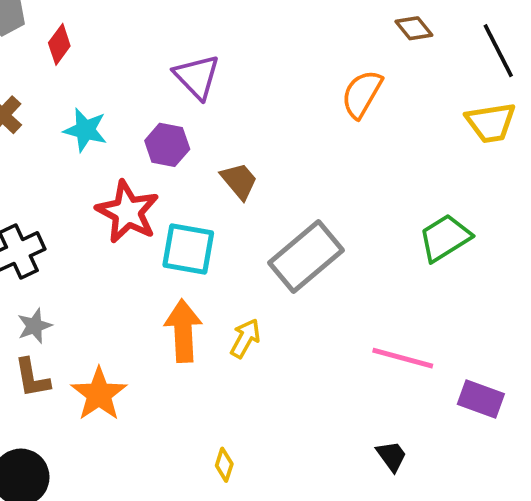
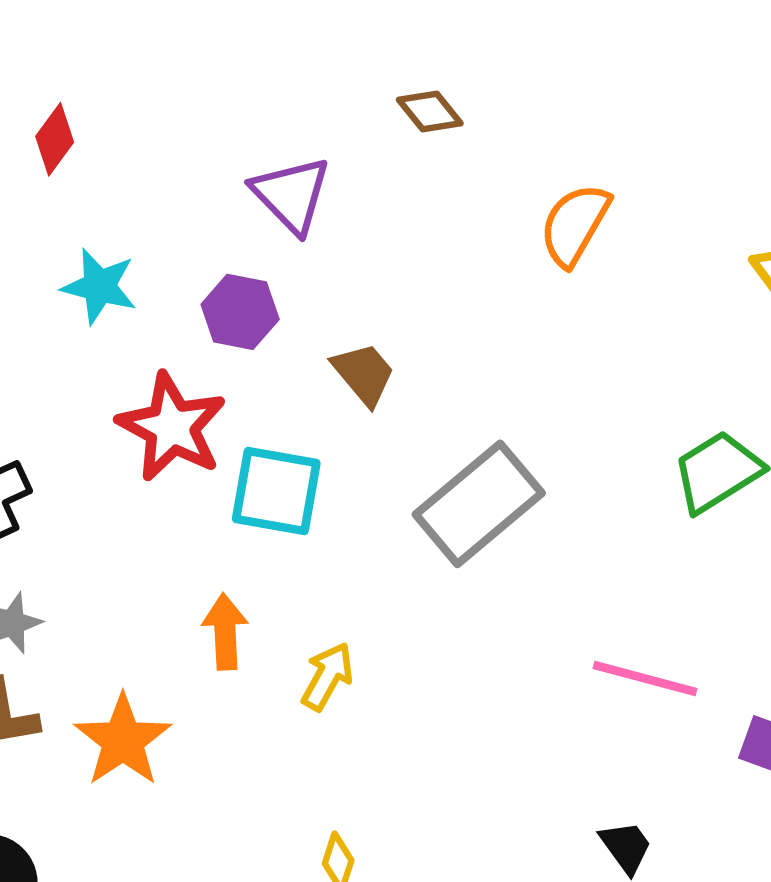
brown diamond: (414, 28) -> (430, 112), moved
orange arrow: (183, 331) -> (225, 632), moved, size x0.7
yellow arrow: (245, 338) -> (327, 676), moved

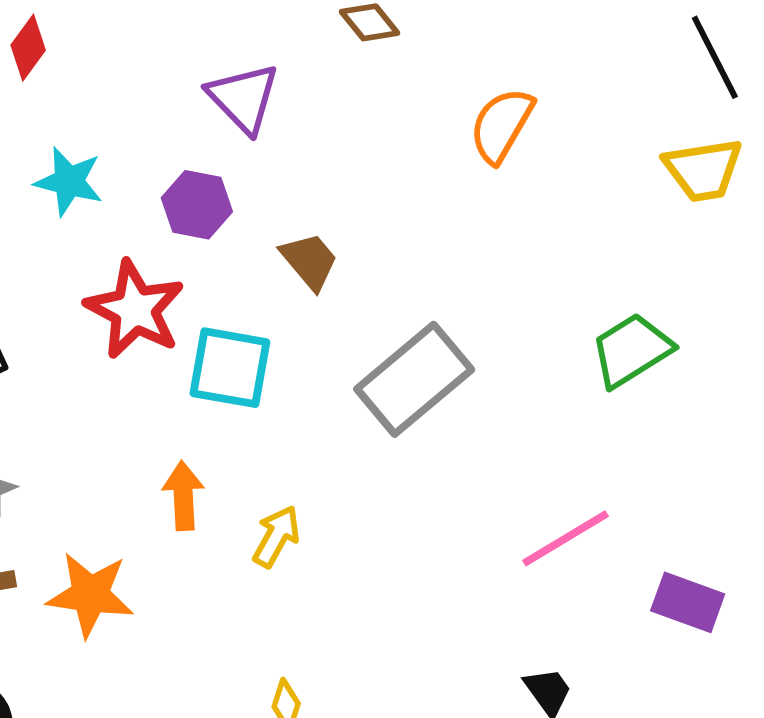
pink line: (645, 679) -> (565, 538), turned -46
orange star: (123, 740) -> (90, 595), turned -30

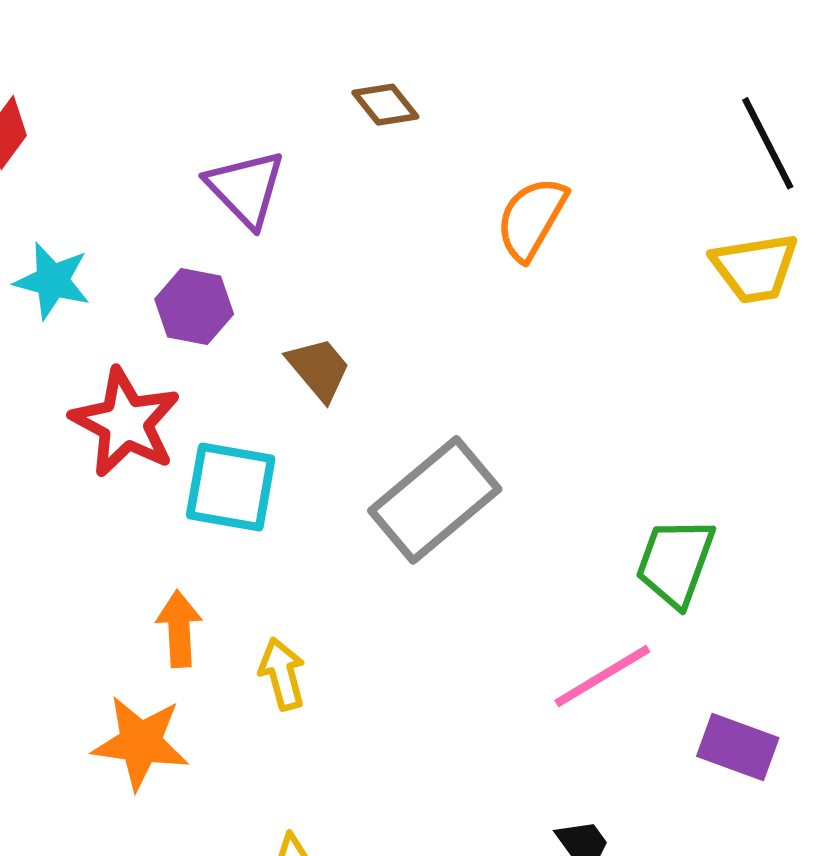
green trapezoid: (631, 350) -> (675, 562), moved, turned -38
yellow arrow: (276, 536) -> (282, 674), turned -44
orange star: (90, 595) -> (140, 743), moved

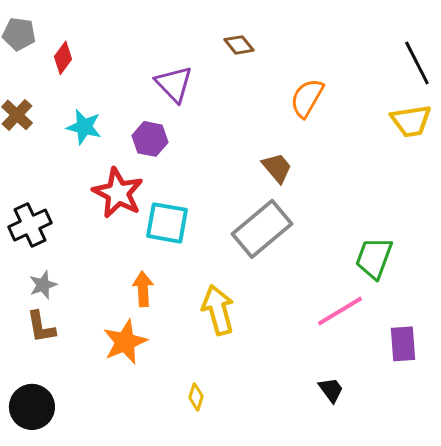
brown trapezoid: (319, 369) -> (277, 168), moved
yellow arrow: (282, 674) -> (218, 310), moved, size x1.5
orange star: (140, 743) -> (125, 342), turned -30
purple rectangle: (738, 747) -> (403, 344), turned 66

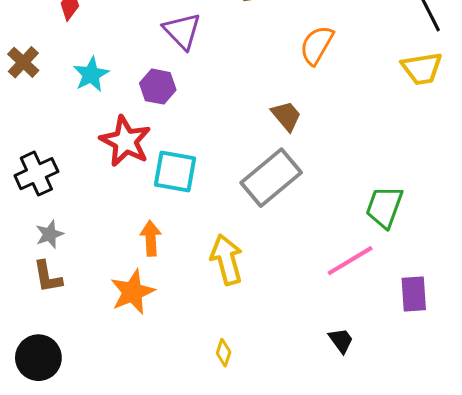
cyan star: (84, 127) -> (91, 74), turned 30
yellow diamond: (196, 397) -> (224, 353), moved

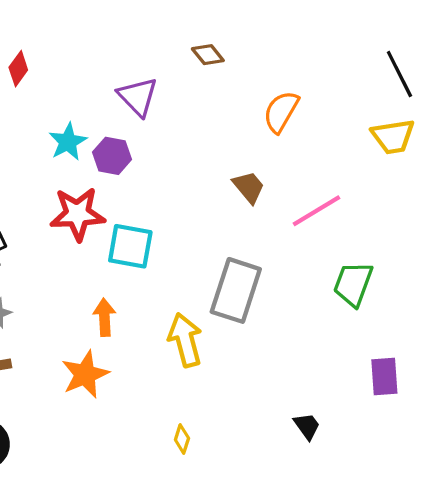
cyan star: (91, 74) -> (68, 142), moved
red star: (125, 141) -> (78, 214), turned -30
gray rectangle: (271, 178) -> (236, 290), moved, turned -32
pink line: (350, 261) -> (317, 211), moved

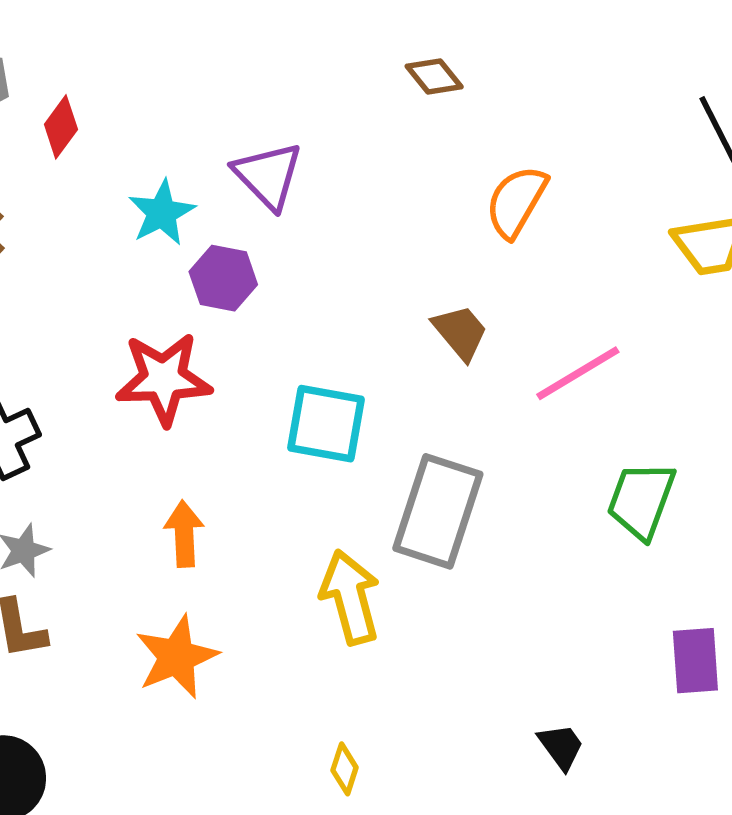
brown diamond: (208, 55) -> (434, 77), moved
cyan star: (68, 142) -> (162, 213), moved
cyan square: (130, 246) -> (326, 424), moved
orange arrow: (104, 317) -> (184, 534), moved

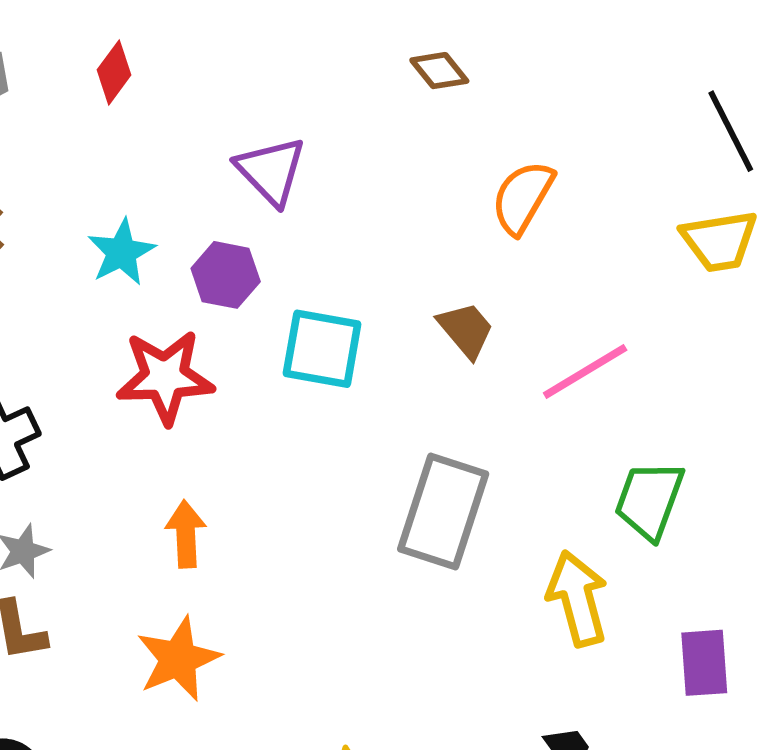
red diamond: (61, 127) -> (114, 72), moved
cyan star: (162, 213) -> (121, 252), moved
cyan square: (326, 424) -> (322, 349), moved
yellow arrow: (350, 597) -> (577, 598), moved

